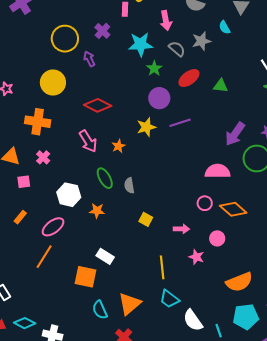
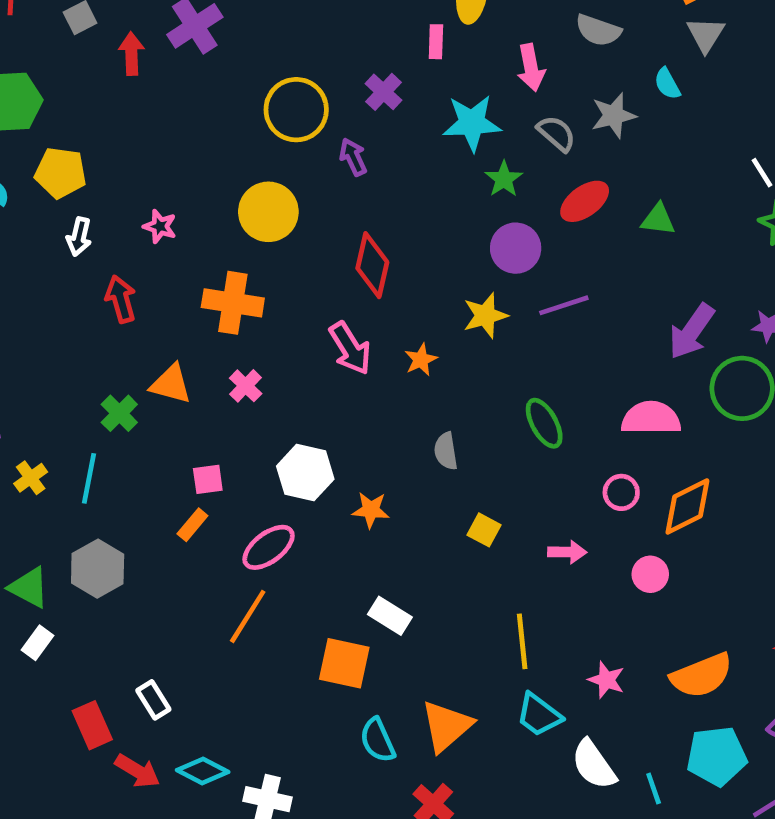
red diamond: (98, 105) -> (372, 265), turned 76
green ellipse: (105, 178) -> (544, 423), moved
pink square: (24, 182) -> (208, 479), moved
orange diamond: (233, 209) -> (687, 506), turned -68
pink star: (196, 257) -> (606, 680), moved

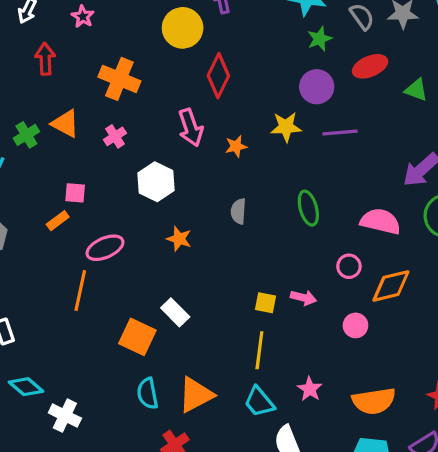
yellow circle: (268, 212) -> (183, 28), moved
white hexagon: (305, 473) -> (156, 182), moved
yellow square: (484, 530) -> (266, 303), moved, turned -30
orange line: (248, 616) -> (80, 291), turned -33

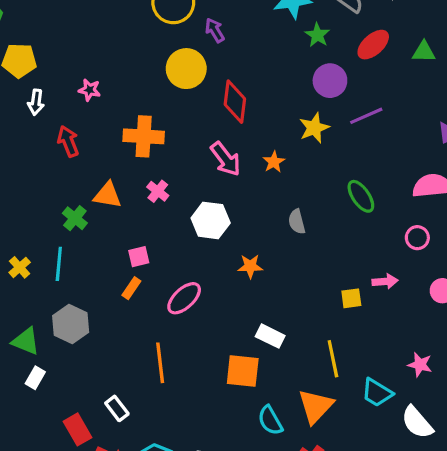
orange line: (80, 291) -> (160, 363), moved
yellow line: (259, 350) -> (333, 359), moved

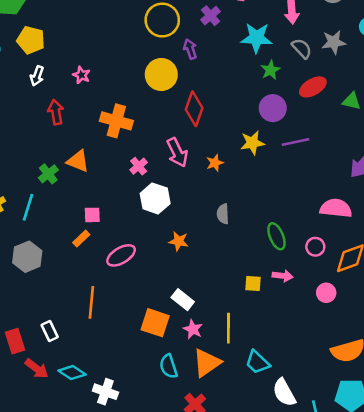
pink cross: (158, 191) -> (139, 166), moved
green ellipse: (361, 196) -> (276, 236), moved
pink star: (420, 365) -> (193, 329), moved

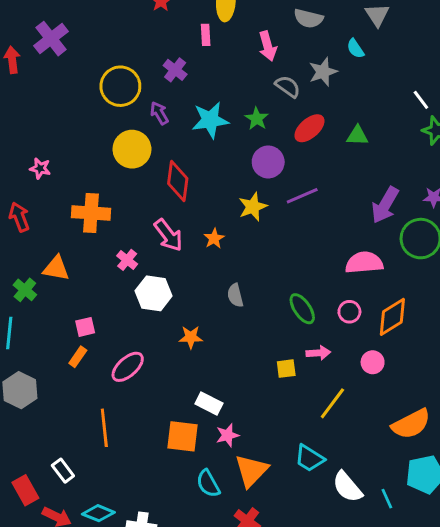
cyan star: (257, 38) -> (210, 120), moved
yellow line: (228, 328) -> (332, 403), moved, turned 48
pink star: (193, 329) -> (228, 435), turned -30

